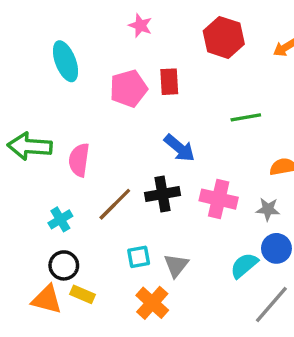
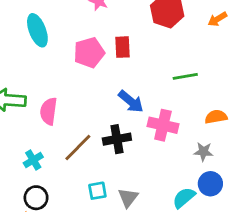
pink cross: (219, 199) -> (163, 125), moved

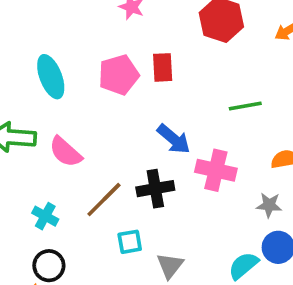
cyan ellipse: (37, 30) -> (51, 77), moved
pink semicircle: (49, 111) -> (65, 152), turned -56
cyan cross: (33, 160) -> (45, 216), turned -30
cyan square: (97, 191) -> (130, 242), moved

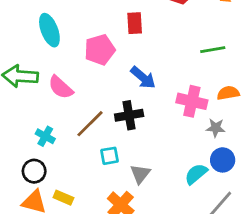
pink pentagon: (119, 75) -> (100, 50), moved
green line: (245, 106) -> (213, 50), moved
pink cross: (216, 170) -> (192, 101), moved
black circle: (49, 266) -> (34, 171), moved

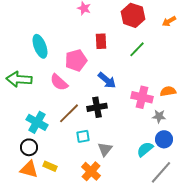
green line: (213, 50) -> (137, 49), moved, turned -36
pink semicircle: (61, 87) -> (59, 82), moved
cyan cross: (45, 136) -> (37, 122), size x1.5

